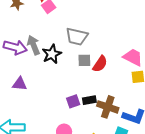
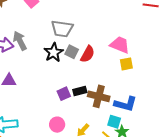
black star: (52, 54) -> (54, 52), moved
gray square: (84, 60) -> (72, 52), turned 32

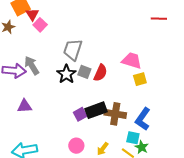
gray trapezoid: (62, 29) -> (73, 50), turned 105
black rectangle: (80, 91) -> (96, 110), size x1.5
blue L-shape: (126, 104) -> (143, 119), turned 115

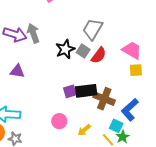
gray trapezoid: (73, 50) -> (93, 29), moved

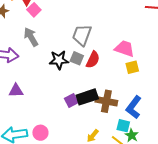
gray arrow: (33, 33) -> (31, 37), moved
black star: (65, 49) -> (59, 60), turned 30
pink circle: (59, 121) -> (40, 133), moved

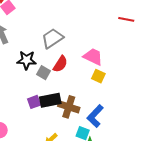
gray trapezoid: (82, 35) -> (52, 38), turned 30
gray square: (77, 58) -> (44, 73), moved
yellow square: (132, 67) -> (98, 76), turned 32

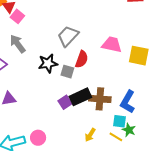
yellow square: (98, 76) -> (139, 56), moved, size x1.5

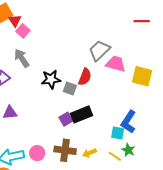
gray trapezoid: (68, 36) -> (99, 50), moved
brown cross: (100, 99) -> (65, 150), moved
cyan square: (119, 121) -> (118, 133), moved
yellow arrow: (90, 135) -> (89, 153), turned 32

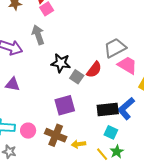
black rectangle: (82, 114) -> (108, 109), moved
purple square: (66, 119) -> (65, 105), size x1.5
blue L-shape: (129, 122) -> (126, 109), moved

